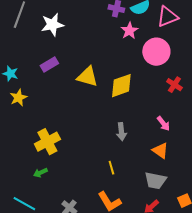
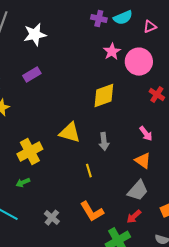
pink triangle: (167, 17) -> (150, 27), size x0.6
pink star: (129, 31) -> (112, 52), moved
yellow triangle: (87, 77) -> (70, 133), moved
yellow line: (111, 168) -> (89, 171), moved
gray trapezoid: (155, 181) -> (138, 191), turned -60

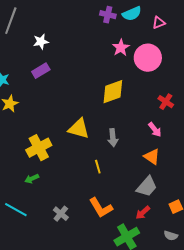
white star: (35, 35) -> (41, 42), moved, size x0.7
red cross: (157, 95) -> (166, 102), moved

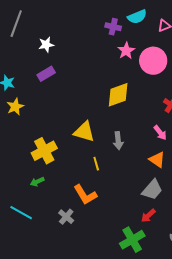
purple cross: (108, 15) -> (113, 27), moved
yellow line: (98, 167) -> (96, 164), moved
orange L-shape: (101, 208) -> (85, 195), moved

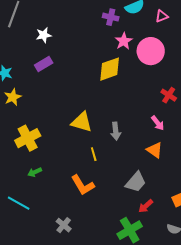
yellow diamond: (118, 95) -> (110, 69), moved
yellow cross: (44, 151) -> (28, 138), moved
gray trapezoid: (152, 190) -> (136, 182), moved
gray cross: (66, 217) -> (64, 225), moved

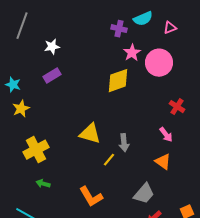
yellow line: (94, 154) -> (109, 160), moved, turned 56
green arrow: (35, 172) -> (43, 184), turned 40

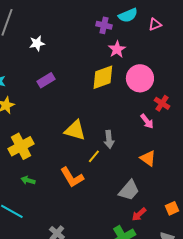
pink circle: (159, 63) -> (140, 78), moved
purple rectangle: (52, 76) -> (46, 80), moved
pink arrow: (166, 135) -> (147, 121), moved
orange L-shape: (91, 197) -> (72, 177), moved

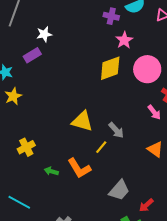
purple rectangle: (46, 80) -> (32, 55), moved
gray arrow: (109, 139) -> (116, 130), turned -36
yellow cross: (21, 146) -> (26, 147), moved, size x0.7
green arrow: (28, 180) -> (51, 171), moved
gray trapezoid: (129, 190) -> (119, 190), moved

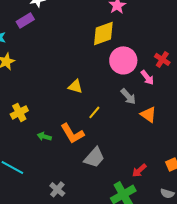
pink circle: (147, 69) -> (123, 60), moved
yellow triangle: (82, 121) -> (75, 86), size x0.7
gray arrow: (116, 130) -> (128, 96), moved
gray trapezoid: (119, 190) -> (94, 157), moved

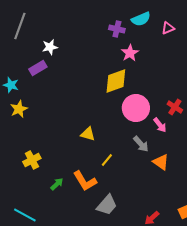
green arrow: (44, 136) -> (57, 184), turned 120

